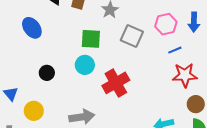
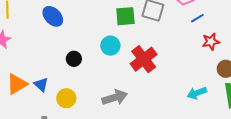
green square: (91, 39) -> (125, 16), moved
red star: (185, 75) -> (211, 42), size x0.7

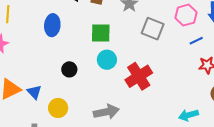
blue ellipse: (53, 16) -> (52, 25), turned 45
green square: (125, 16) -> (101, 33), moved

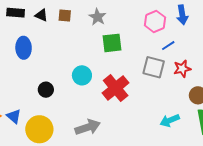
gray square: (153, 29) -> (154, 67), moved
green square: (101, 33) -> (112, 43), moved
yellow circle: (58, 108) -> (39, 129), size x1.4

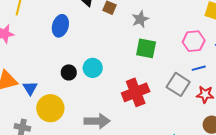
cyan circle: (82, 75) -> (93, 68), moved

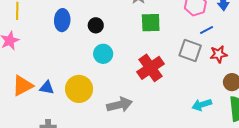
black circle: (69, 72) -> (96, 25), moved
blue triangle: (30, 88) -> (47, 88), turned -35
yellow circle: (50, 108) -> (79, 89), moved

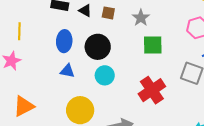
black circle: (96, 25) -> (98, 47), size x1.6
blue triangle: (47, 88) -> (67, 71), moved

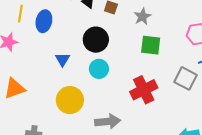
blue ellipse: (64, 41) -> (44, 21), moved
blue triangle: (67, 71) -> (62, 59), turned 42

